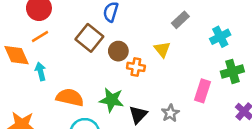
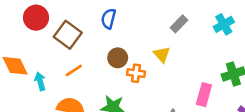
orange line: (40, 36) -> (74, 70), moved
cyan cross: (220, 37) -> (224, 24), moved
brown square: (89, 38) -> (68, 35), moved

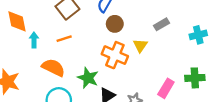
brown circle: (118, 58) -> (115, 24), moved
orange cross: (136, 73) -> (115, 55), size x1.6

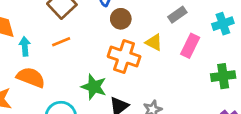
yellow triangle: (140, 45) -> (154, 42), turned -32
orange semicircle: (53, 68) -> (31, 77), moved
pink rectangle: (166, 88) -> (190, 46), moved

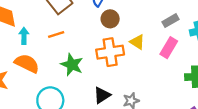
gray rectangle: (177, 15) -> (170, 21), moved
orange cross: (124, 56) -> (110, 52), turned -32
green star: (94, 87) -> (72, 65), moved

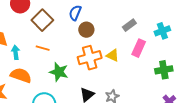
gray rectangle: (170, 21) -> (129, 25), moved
orange line: (56, 34) -> (43, 48), turned 40
yellow triangle: (137, 42) -> (113, 55), moved

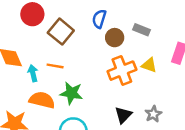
gray rectangle: (129, 25) -> (141, 30), moved, turned 64
orange line: (43, 48) -> (55, 66), moved
green star: (59, 72) -> (71, 93), moved

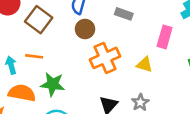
brown circle: (115, 38) -> (85, 29), moved
yellow triangle: (149, 65) -> (145, 65), moved

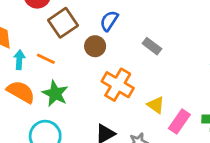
brown circle: (85, 29) -> (95, 46), moved
pink rectangle: (165, 37) -> (179, 121), moved
orange cross: (105, 58) -> (118, 85), turned 36

